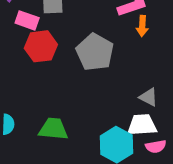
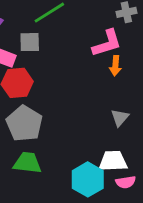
gray pentagon: (95, 52) -> (24, 124), moved
gray triangle: (149, 97) -> (120, 118), moved, turned 42

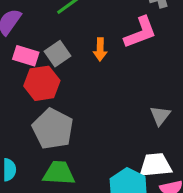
gray square: (30, 42) -> (57, 54), moved, turned -30
orange arrow: (115, 66) -> (100, 49), moved

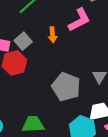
gray pentagon: (53, 129) -> (66, 87), moved

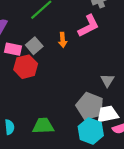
gray pentagon: (66, 87) -> (90, 106), moved

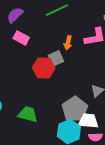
gray square: (34, 46) -> (56, 58), moved
red hexagon: (26, 67) -> (44, 68), moved

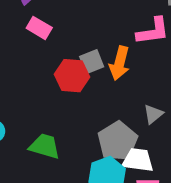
orange arrow: (68, 43) -> (119, 63), moved, size x1.5

